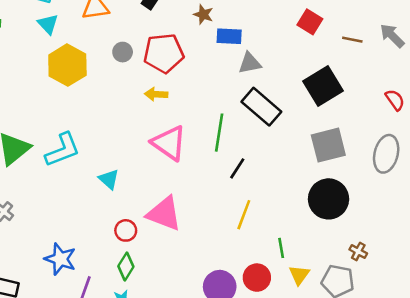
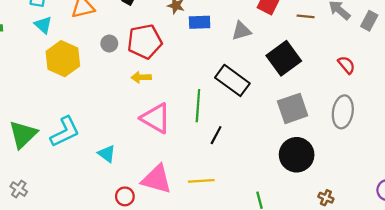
gray triangle: (250, 63) -> (241, 31), moved
yellow line: (244, 215) -> (201, 181), moved, turned 70

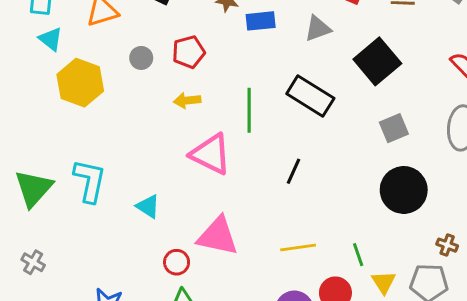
red pentagon: (145, 42) -> (189, 52), size x0.7
green line: (198, 106) -> (249, 110), moved
gray square: (293, 108) -> (394, 128), size x0.7
cyan L-shape: (65, 132) -> (90, 181), turned -48
yellow line: (201, 181) -> (298, 247), moved

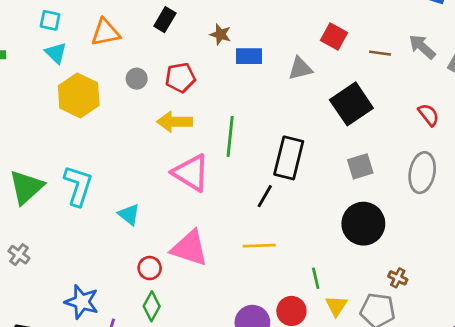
black rectangle: (310, 96) -> (289, 158), moved, turned 66
yellow arrow: (187, 100) -> (175, 122), size x1.4
yellow line: (298, 247) -> (259, 246), moved

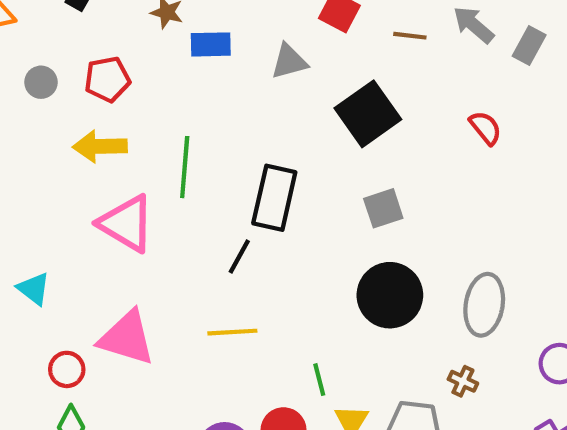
gray ellipse: (422, 173) -> (484, 305), moved
brown cross: (398, 278) -> (463, 381), moved

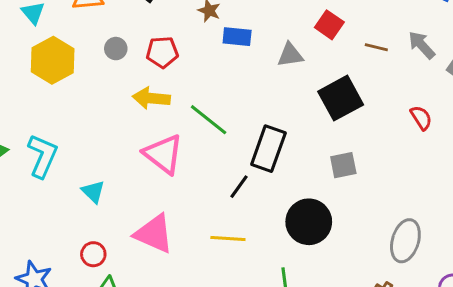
green line: (185, 167) -> (209, 120), turned -63
black circle: (390, 295) -> (309, 222), moved
red circle: (67, 369) -> (93, 254), moved

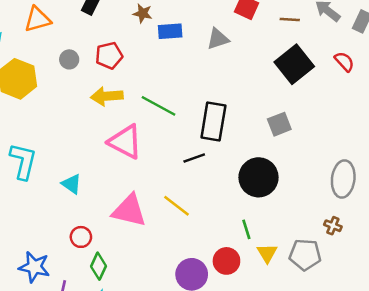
black square: (341, 98) -> (294, 64), moved
red semicircle: (421, 118) -> (344, 62), moved
black line: (239, 187) -> (194, 158), turned 45
yellow line: (228, 238) -> (176, 206), moved, turned 44

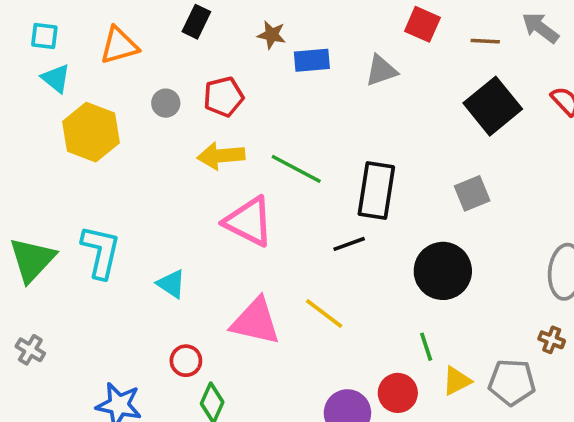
yellow triangle: (267, 253) -> (457, 381), turned 35

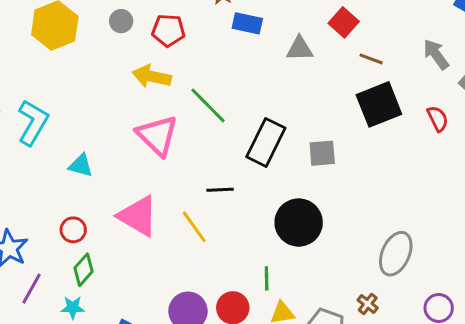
brown line: (485, 41) -> (371, 59), moved
gray square: (472, 193) -> (322, 153), moved
black line: (349, 244) -> (220, 190), moved
cyan triangle: (171, 284) -> (81, 165), turned -36

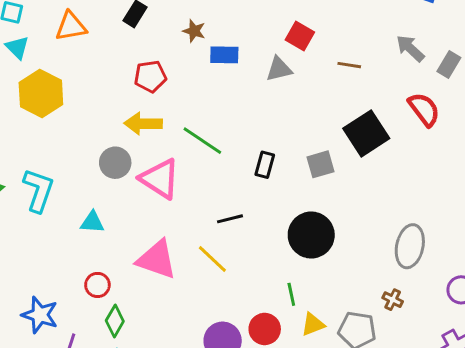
gray circle: (121, 21) -> (115, 163), moved, size x1.4
red square: (344, 22) -> (300, 36), moved
black square: (379, 104) -> (366, 133), moved
red semicircle: (438, 119) -> (424, 109), size x1.4
black rectangle: (266, 142) -> (265, 165), size x0.6

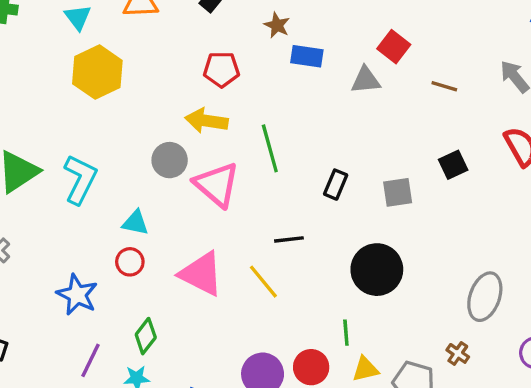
black square: (366, 133) -> (453, 165), size x0.6
green line: (202, 141) -> (270, 148), turned 33
red circle: (97, 285) -> (130, 262), moved
blue star: (40, 315) -> (77, 295), moved

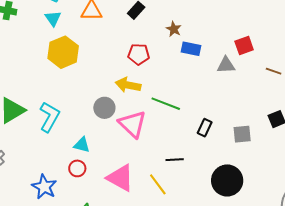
red square: (394, 47) -> (244, 46), turned 30
green line: (270, 148) -> (166, 104), turned -56

